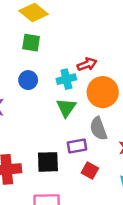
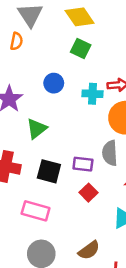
green square: (31, 43) -> (81, 48), moved
green triangle: (66, 108) -> (37, 129), moved

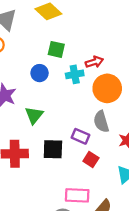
green square: (81, 48) -> (56, 49), moved
purple rectangle: (83, 164) -> (81, 136), turned 30
pink rectangle: (36, 211) -> (77, 195), moved

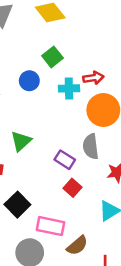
green square: (56, 49) -> (52, 57), turned 30
green triangle: (34, 115) -> (21, 141), moved
black square: (53, 149) -> (17, 205), moved, turned 35

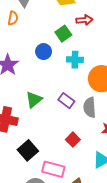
red arrow: (93, 78) -> (84, 20), moved
purple rectangle: (65, 160) -> (66, 101), moved

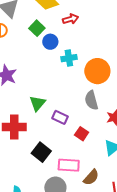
green square: (63, 34) -> (37, 28), moved
blue circle: (44, 52) -> (50, 42), moved
purple rectangle: (66, 101) -> (60, 117), moved

